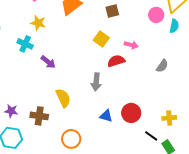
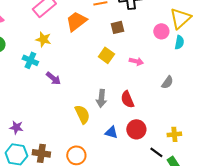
red semicircle: (116, 61) -> (127, 99), moved, turned -96
yellow semicircle: (63, 98) -> (82, 114), moved
brown cross: (39, 116) -> (41, 153), moved

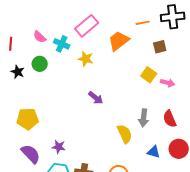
cyan cross: (30, 60) -> (62, 44), moved
pink arrow: (136, 61) -> (168, 83), moved

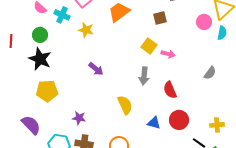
red line: (11, 44) -> (11, 41), moved
black star: (18, 72) -> (40, 59), moved, size x1.6
gray arrow: (144, 118) -> (144, 76), moved
yellow pentagon: (28, 119) -> (47, 91), moved
purple star: (59, 147) -> (79, 118), moved

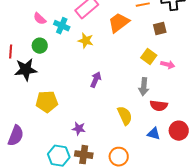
black star: (40, 59) -> (26, 70), moved, turned -30
purple arrow: (96, 69) -> (96, 80), turned -105
red semicircle: (170, 90) -> (159, 106), moved, turned -60
purple semicircle: (31, 125) -> (16, 136), moved, turned 65

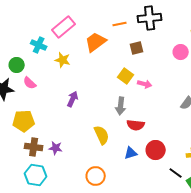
pink semicircle: (40, 19) -> (30, 83), moved
blue triangle: (154, 134) -> (131, 153), turned -32
brown cross: (84, 155) -> (34, 147), moved

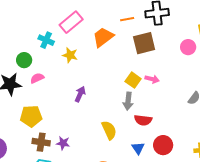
brown square: (137, 48) -> (144, 43), size x1.6
yellow square: (126, 76) -> (133, 80), moved
pink semicircle: (30, 83) -> (37, 78), turned 112
blue triangle: (131, 153) -> (138, 148), turned -48

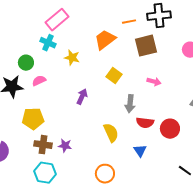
pink rectangle: (71, 22) -> (57, 20), moved
yellow square: (133, 80) -> (114, 76), moved
red circle: (163, 145) -> (170, 129), moved

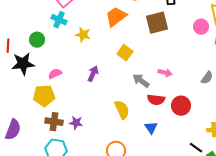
pink semicircle: (39, 81) -> (55, 74), moved
pink arrow: (154, 82) -> (165, 73), moved
gray arrow: (130, 104) -> (141, 81), turned 120

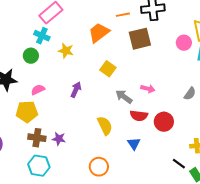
green circle: (37, 40) -> (31, 56), moved

